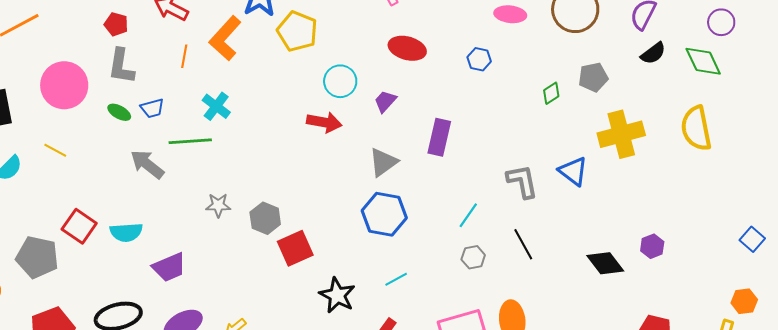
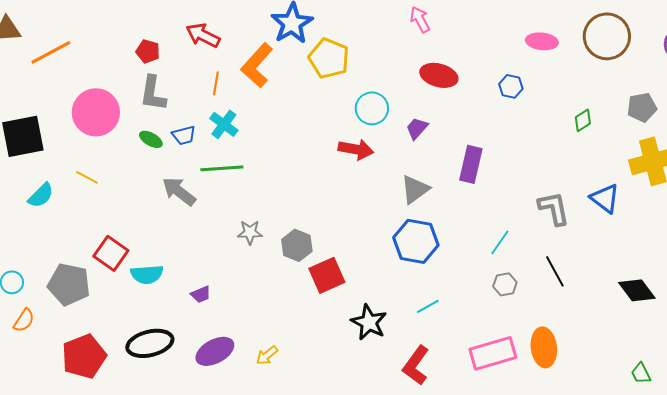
gray pentagon: (593, 77) -> (642, 107), moved
cyan cross: (216, 106) -> (224, 124), moved
cyan semicircle: (126, 232) -> (147, 274), moved
purple trapezoid: (169, 267) -> (201, 294), size x0.6

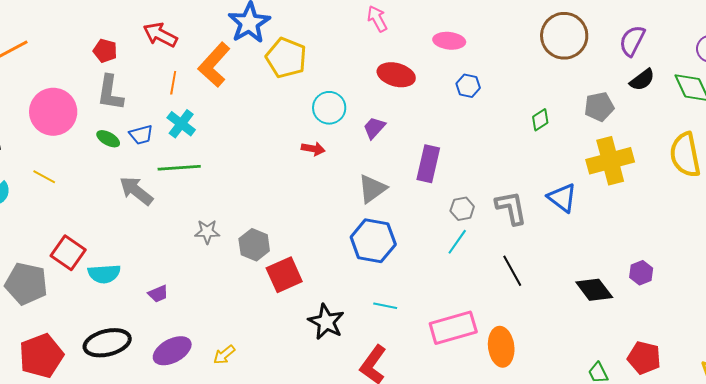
pink ellipse: (542, 41) -> (449, 41), moved
red arrow: (356, 149) -> (313, 149), size x0.7
gray hexagon: (505, 284) -> (462, 209), moved
cyan line: (428, 306) -> (385, 306), turned 40
pink rectangle: (493, 353) -> (453, 328), moved

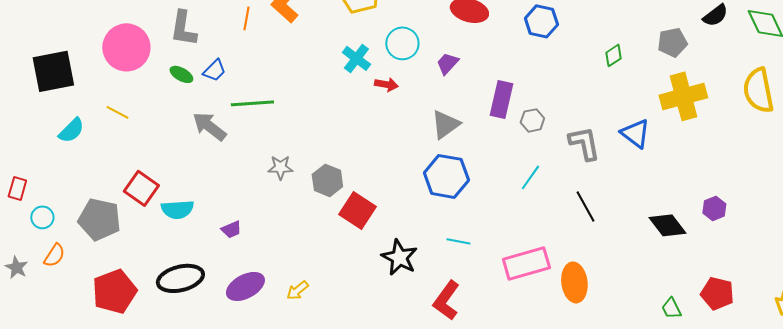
blue hexagon: (468, 86) -> (541, 21), size x1.4
cyan cross: (181, 124) -> (356, 58), moved
blue trapezoid: (141, 135) -> (214, 70), turned -30
gray hexagon: (462, 209) -> (532, 120), moved
red square: (284, 275) -> (357, 210), turned -33

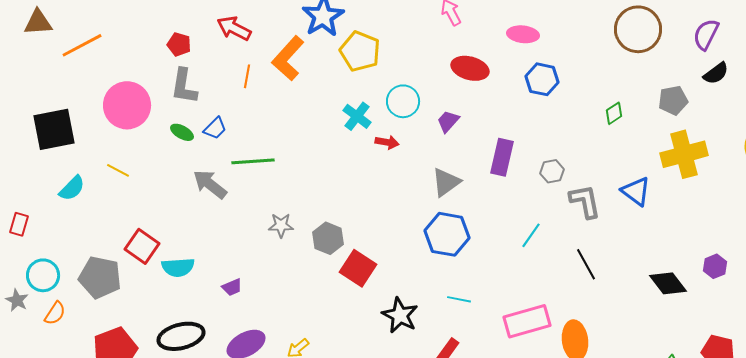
gray hexagon: (532, 120) -> (552, 171), moved
red rectangle: (17, 188) -> (19, 224), moved
cyan circle: (42, 217) -> (43, 275), size x1.4
gray star: (16, 267) -> (17, 300), moved

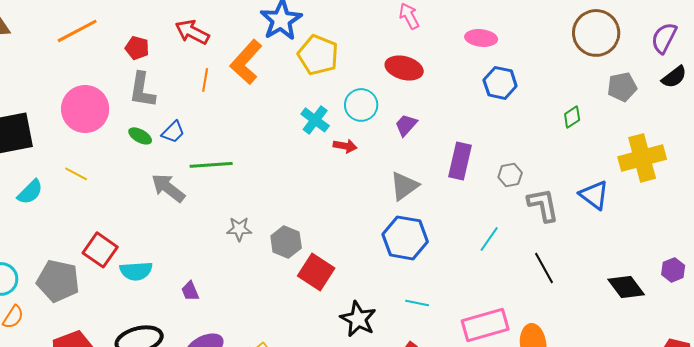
orange line: (82, 45) -> (77, 31), moved
red ellipse: (470, 68) -> (404, 68), moved
gray pentagon: (673, 100) -> (622, 87), moved
purple trapezoid: (232, 287) -> (190, 291), turned 90

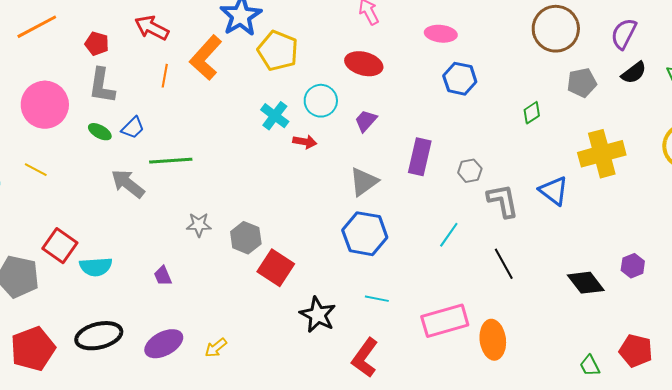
purple trapezoid: (190, 291) -> (163, 276), moved

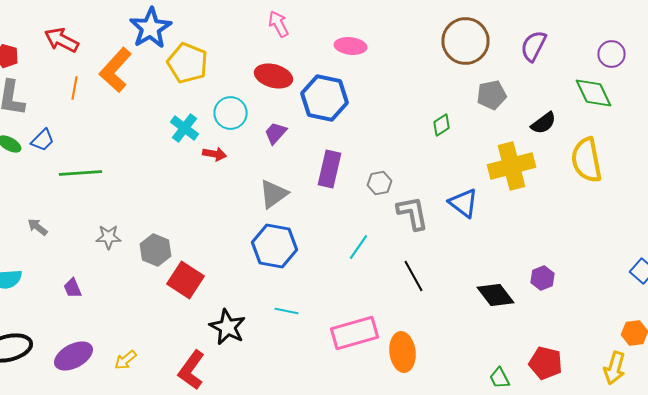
black semicircle: (634, 73) -> (544, 123), moved
blue hexagon: (460, 79) -> (324, 98), moved, size x1.4
gray arrow: (128, 184) -> (38, 227), moved, size x0.6
red L-shape: (365, 358) -> (192, 370), moved

